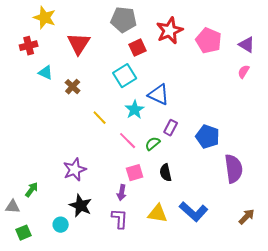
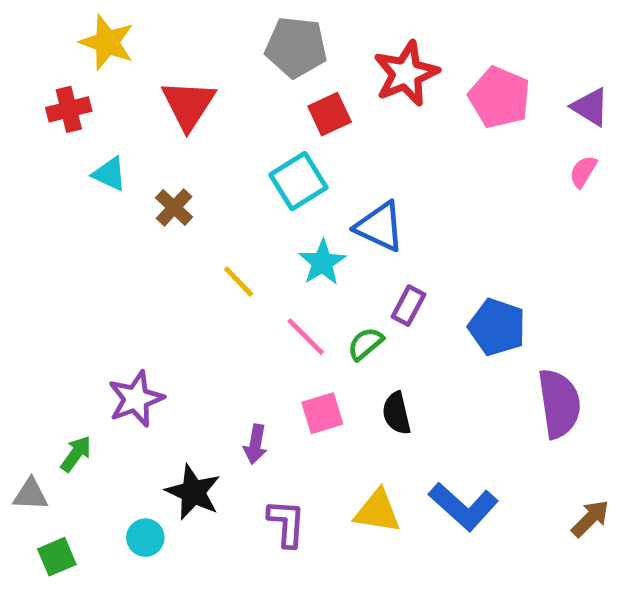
purple star: (75, 170) -> (136, 399), moved
purple arrow: (122, 193) -> (255, 444), moved

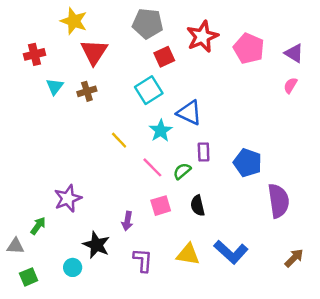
yellow star: (107, 42) -> (74, 21), moved
cyan triangle: (109, 174) -> (55, 87), turned 42
brown cross: (174, 207) -> (87, 91), moved, turned 30
purple rectangle: (408, 306) -> (204, 152), turned -30

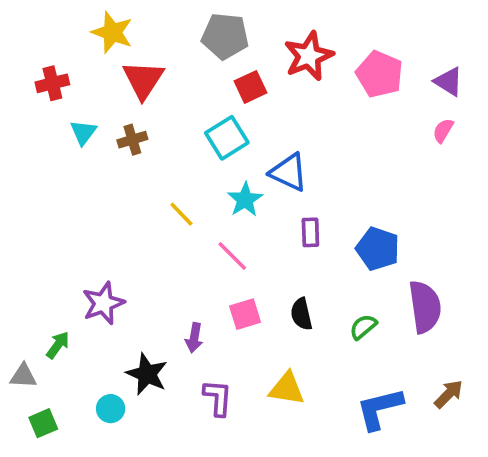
green semicircle: (182, 171) -> (363, 327), moved
blue L-shape: (231, 252) -> (380, 409), moved, turned 124

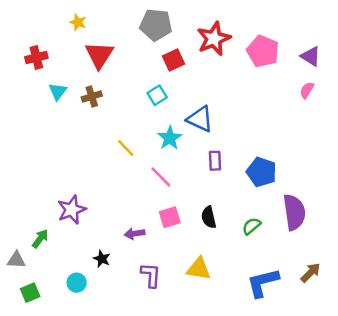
yellow star: (112, 32) -> (78, 22), size x0.6
cyan square: (227, 138) -> (157, 95), size x0.7
purple arrow: (194, 338) -> (134, 234), turned 72
black star: (147, 374) -> (102, 259), size x0.6

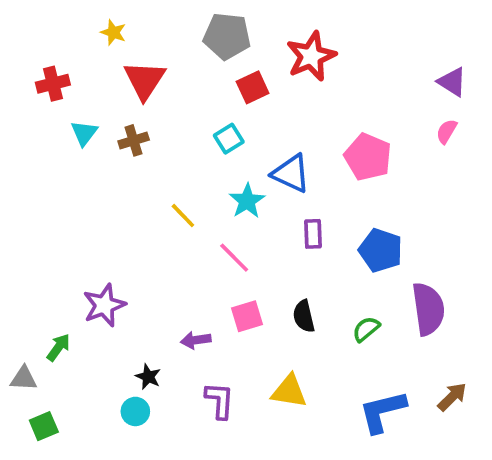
pink pentagon: (263, 51) -> (368, 157), moved
cyan circle: (77, 283) -> (135, 411), moved

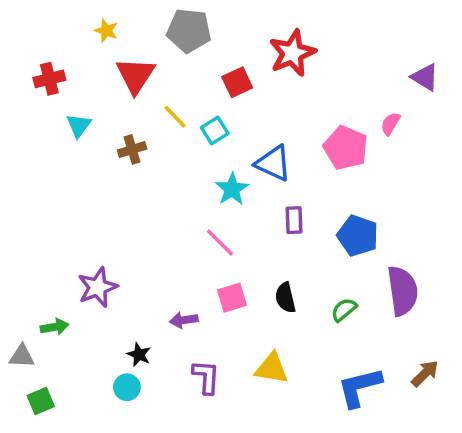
gray pentagon: (227, 36) -> (189, 31), moved
pink semicircle: (447, 131) -> (390, 124), moved
brown cross: (134, 140) -> (132, 149), moved
yellow line: (183, 216) -> (175, 117), moved
green arrow: (58, 347) -> (55, 327), turned 44

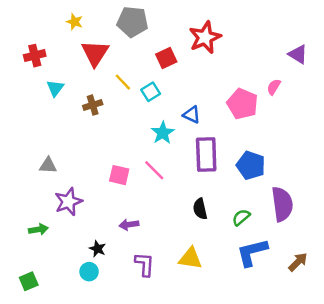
blue triangle: (273, 163) -> (192, 115), size x0.7
purple rectangle: (294, 220) -> (206, 155), size x1.8
pink square: (232, 298) -> (119, 175), moved, turned 30
gray triangle: (22, 356) -> (48, 165), moved
blue L-shape: (359, 387) -> (252, 252), moved

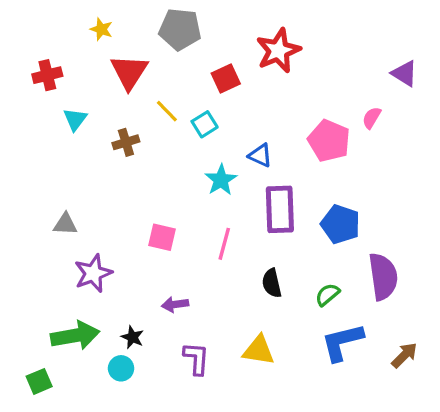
pink line: (154, 170) -> (224, 244), moved, turned 60
green arrow: (38, 229) -> (75, 336), moved, size x1.8

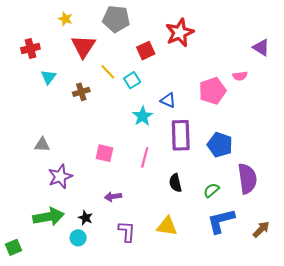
pink semicircle: (372, 118) -> (240, 76), turned -128
pink pentagon: (329, 141) -> (212, 91), turned 30
green square: (39, 381) -> (14, 247), moved

